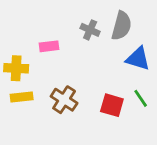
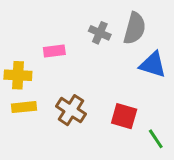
green line: (141, 98) -> (156, 139), moved

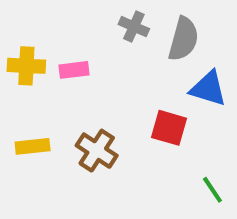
gray cross: (100, 33) -> (134, 27), moved
yellow cross: (18, 75) -> (26, 66), moved
red square: (124, 116) -> (169, 128), moved

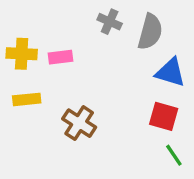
red square: (169, 128) -> (164, 116), moved
yellow rectangle: (33, 146) -> (27, 99), moved

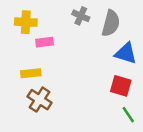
yellow cross: (22, 54) -> (26, 22), moved
yellow rectangle: (27, 99) -> (31, 73), moved
brown cross: (79, 123) -> (40, 100), moved

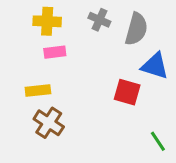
yellow cross: (26, 22) -> (47, 21), moved
red square: (121, 86) -> (127, 92), moved

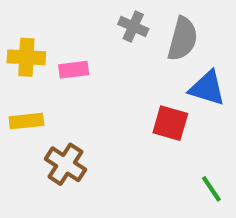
yellow cross: (47, 21) -> (26, 57), moved
yellow rectangle: (38, 91) -> (26, 121), moved

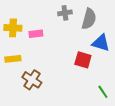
gray cross: (133, 26) -> (65, 13), turned -32

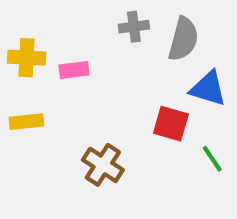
brown cross: (32, 80) -> (103, 165), moved
green line: (103, 92) -> (212, 159), moved

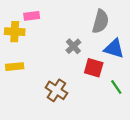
gray cross: (134, 27) -> (73, 46), moved, turned -35
pink rectangle: (74, 70) -> (32, 16), moved

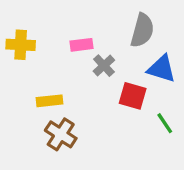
pink rectangle: (32, 16) -> (81, 45), moved
yellow rectangle: (15, 67) -> (49, 101), moved
brown cross: (56, 90) -> (61, 134), moved

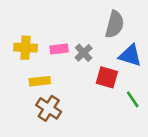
yellow cross: (21, 45) -> (25, 48), moved
pink rectangle: (81, 45) -> (59, 49), moved

